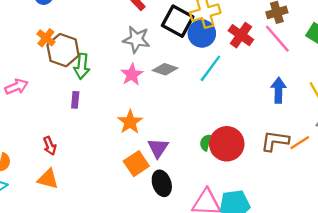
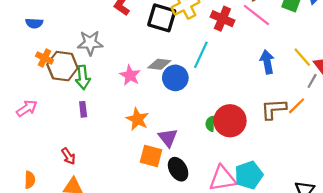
blue circle: (202, 33) -> (175, 78), moved
gray star: (136, 39) -> (90, 43), moved
orange square: (136, 164) -> (151, 156), turned -30

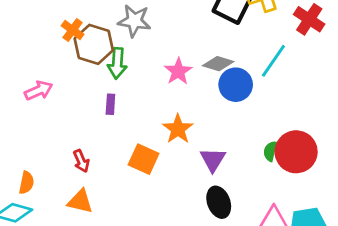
orange square: (151, 156) -> (144, 159), moved

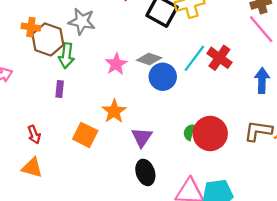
red cross: (309, 19) -> (219, 58), moved
orange cross: (73, 30) -> (31, 27), turned -30

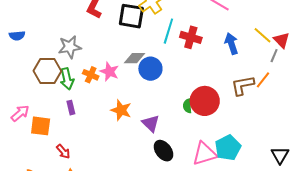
orange cross: (31, 27) -> (91, 75), moved, turned 35
cyan line: (194, 58) -> (168, 31), moved
orange square: (85, 135) -> (41, 126), moved

